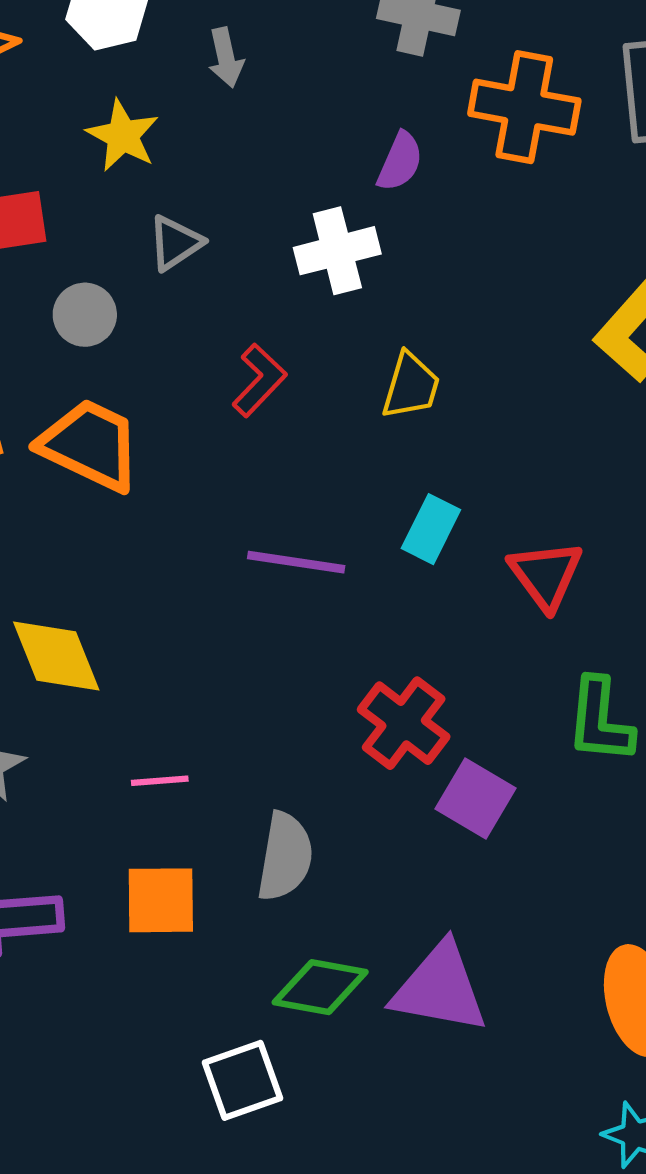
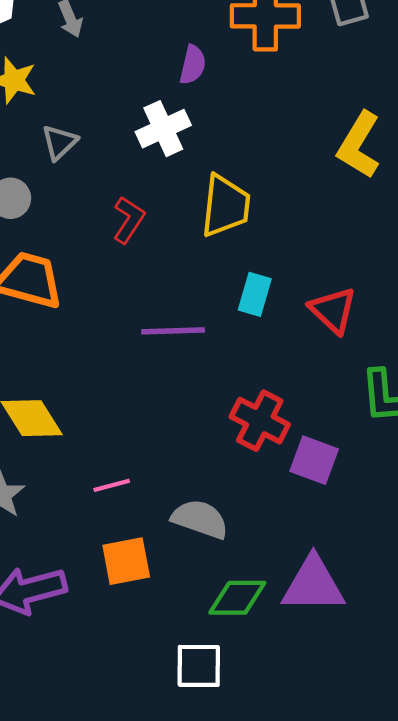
yellow trapezoid: (411, 386) -> (225, 206), size x1.4
gray semicircle: (285, 857) -> (200, 519), turned -70
white square: (243, 1080) -> (199, 666), turned 30

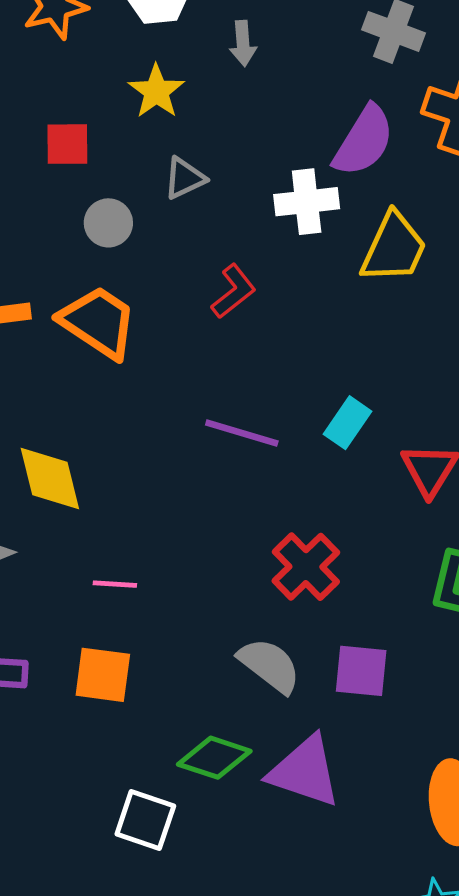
purple semicircle: (193, 65) -> (364, 141), size x1.6
yellow trapezoid: (225, 206) -> (394, 248), moved
purple square: (314, 460) -> (361, 671), moved, turned -33
gray semicircle: (200, 519) -> (269, 665), moved

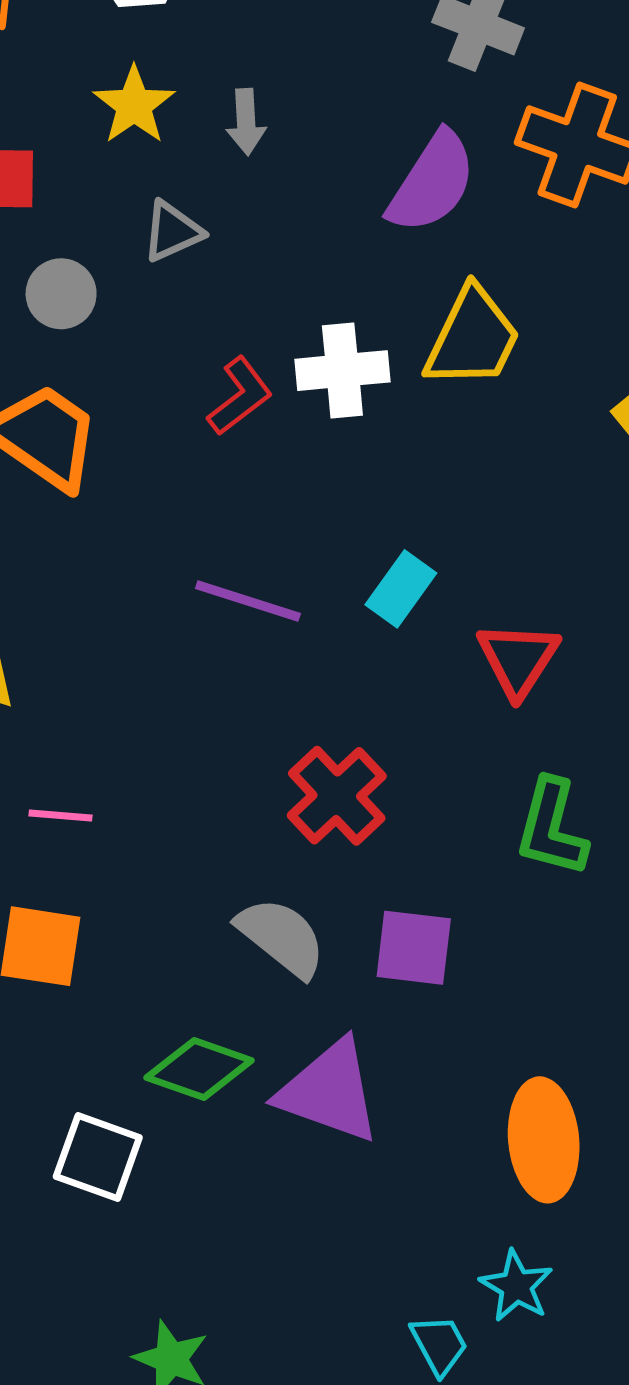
gray arrow: (243, 43) -> (246, 122), moved
white cross: (307, 202) -> (342, 371), moved

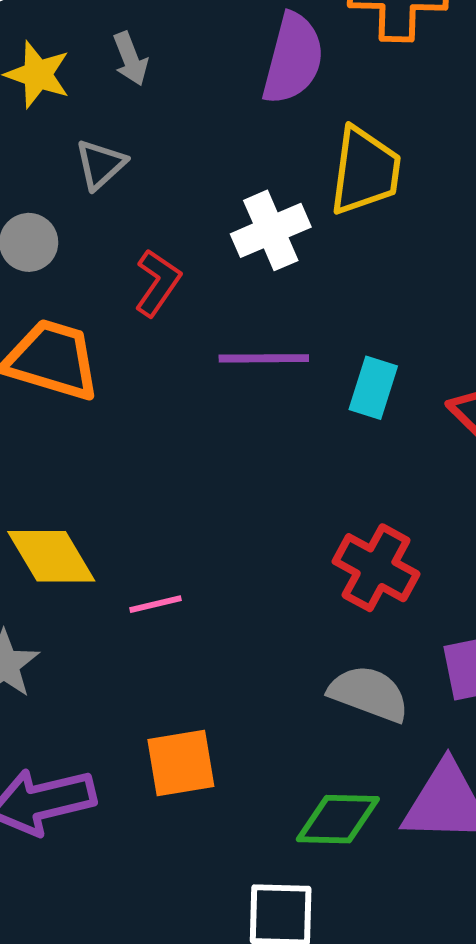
red L-shape: (240, 396) -> (158, 283), moved
purple line: (248, 601) -> (264, 358), moved
pink line: (60, 816) -> (155, 604), moved

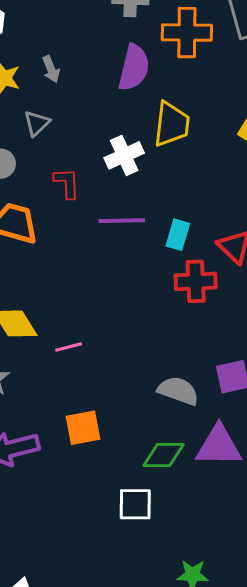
red L-shape: (158, 283) -> (67, 183), turned -36
red cross: (376, 568) -> (196, 281), moved, turned -30

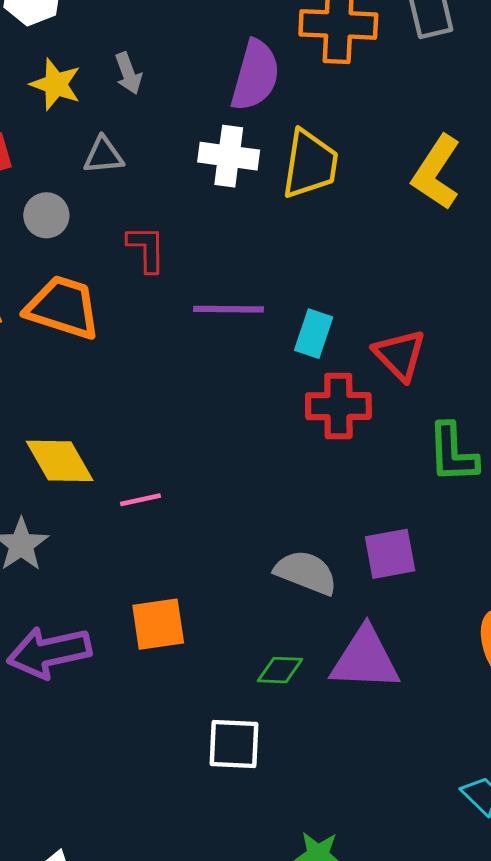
gray triangle: (37, 123) -> (103, 155), turned 36
white cross: (124, 155) -> (229, 156), moved, turned 30
green diamond: (164, 455) -> (280, 670), size x0.7

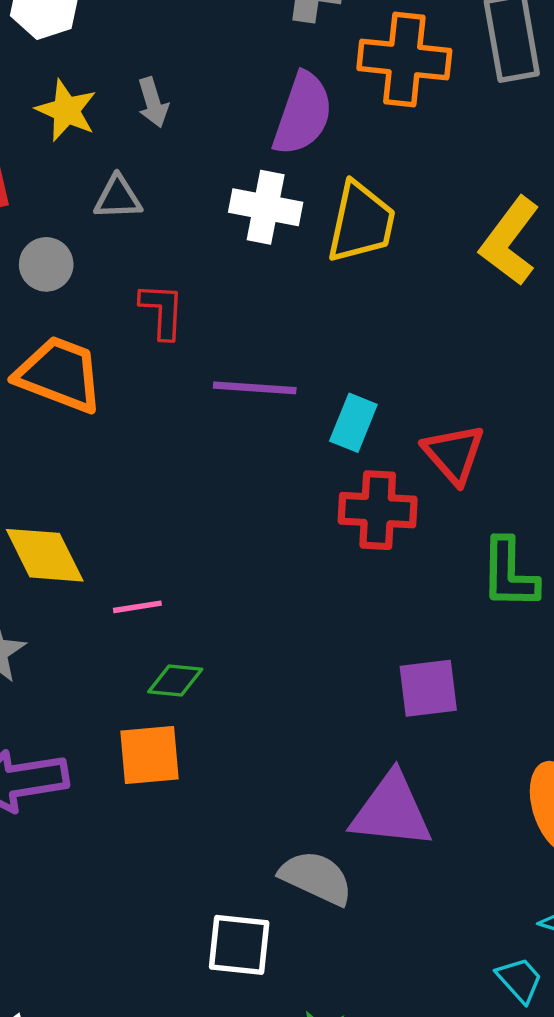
gray semicircle: (306, 572) -> (316, 878), moved
green diamond: (280, 670) -> (175, 681), moved
white square: (234, 744) -> (239, 945), moved

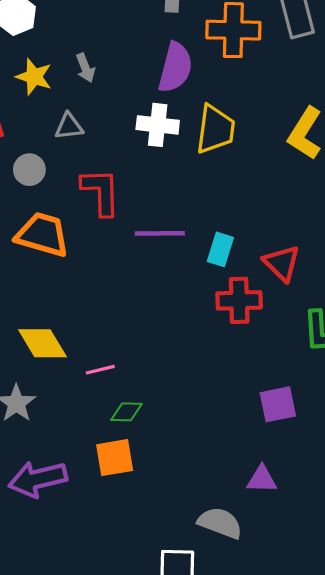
red L-shape: (162, 311) -> (101, 192), size x1.4
purple triangle: (391, 811) -> (262, 479), size x0.6

